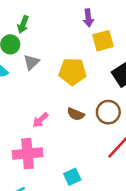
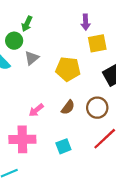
brown semicircle: (76, 114) -> (68, 107), turned -80
cyan square: (72, 177) -> (63, 146), moved

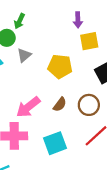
pink arrow: (36, 110) -> (28, 107), size x1.6
cyan square: (63, 146) -> (55, 143), size x1.5

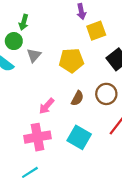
pink arrow: (28, 107) -> (47, 106), size x0.7
cyan square: (55, 143) -> (79, 137), turned -30

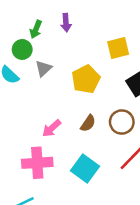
purple arrow: (81, 11) -> (66, 23), moved
yellow pentagon: (71, 60) -> (86, 79), turned -30

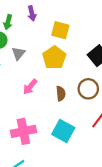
yellow square: (118, 48) -> (60, 30), moved, turned 36
brown semicircle: (88, 123) -> (61, 94), turned -32
pink arrow: (52, 128) -> (30, 87), moved

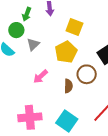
brown circle: (88, 89) -> (87, 74), moved

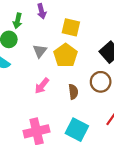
gray triangle: (33, 44) -> (40, 51), moved
brown circle: (87, 74) -> (101, 82), moved

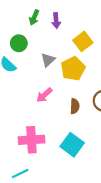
green arrow: (18, 21) -> (34, 17), moved
yellow square: (71, 27) -> (83, 41), turned 30

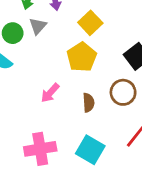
gray triangle: (48, 60) -> (38, 26), moved

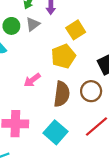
brown semicircle: (89, 103) -> (62, 94), size x1.6

